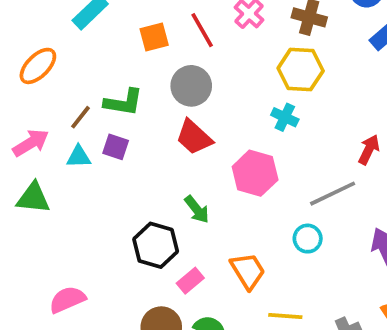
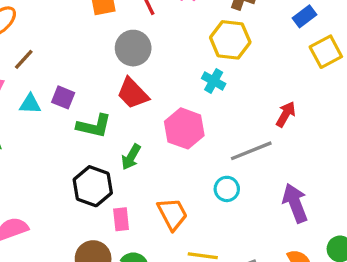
green L-shape: (123, 102) -> (94, 126), moved
brown line: (80, 117) -> (24, 59), moved
green arrow: (197, 209) -> (131, 157), turned 65
pink rectangle: (190, 281) -> (121, 219), turned -60

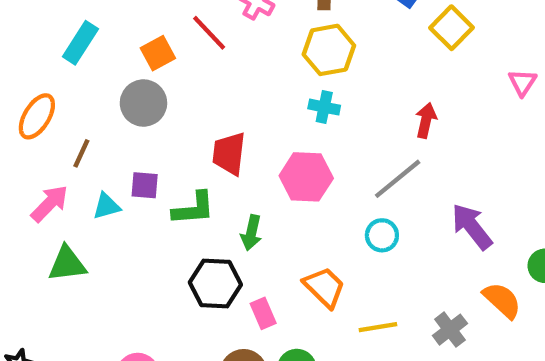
gray circle: (133, 48) -> (143, 103), moved
red trapezoid: (133, 93) -> (229, 153), turned 68

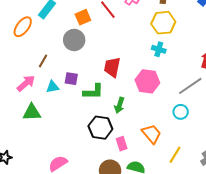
orange ellipse: (37, 116) -> (23, 27), moved
yellow line: (378, 327) -> (175, 155), turned -54

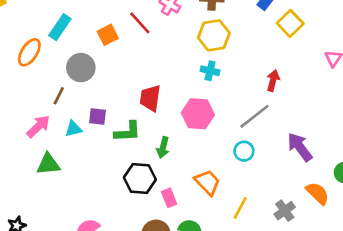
gray circle: (74, 40) -> (81, 68), moved

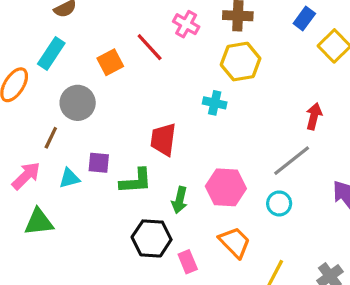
cyan cross: (210, 71) -> (215, 103), moved
pink hexagon: (198, 114) -> (226, 187), moved

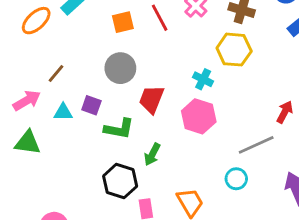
gray circle: (78, 103) -> (120, 68), moved
pink hexagon: (226, 187) -> (199, 116), moved

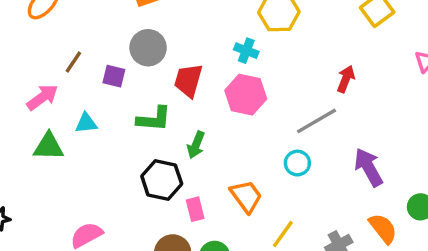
purple square: (91, 105) -> (114, 76), moved
cyan triangle: (63, 112) -> (86, 123), moved

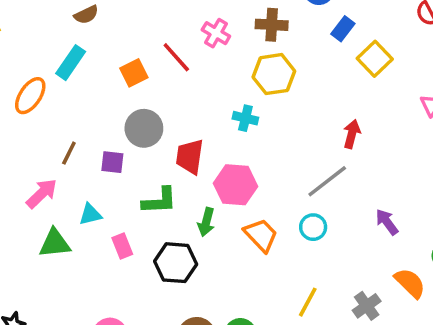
pink hexagon: (246, 95) -> (236, 185), moved
purple arrow: (368, 167) -> (387, 222), size x0.7
orange trapezoid: (246, 196) -> (261, 235), moved
pink rectangle: (195, 209) -> (122, 246), moved

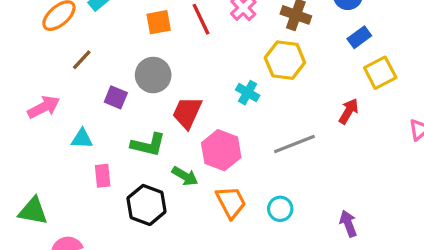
red arrow: (352, 134) -> (349, 111), moved
brown line: (69, 153) -> (82, 60), moved
gray line: (327, 181) -> (294, 144), moved
green arrow: (206, 222) -> (185, 176), turned -90
green triangle: (55, 243) -> (33, 211), moved

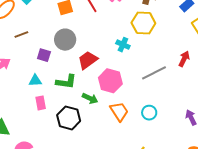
brown line: (82, 60) -> (21, 34), turned 32
red arrow: (349, 111) -> (184, 59), moved
red trapezoid: (187, 113) -> (88, 60), turned 35
cyan triangle: (82, 139) -> (35, 81), moved

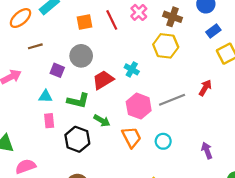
cyan cross: (123, 45) -> (132, 69), moved
pink hexagon: (110, 81) -> (139, 106), moved

